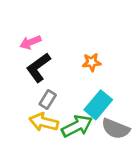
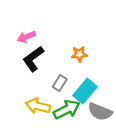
gray rectangle: (48, 99) -> (60, 83), moved

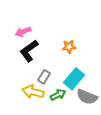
gray rectangle: (60, 83) -> (44, 77), moved
green arrow: (67, 109) -> (58, 95), size x0.7

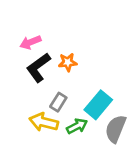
orange star: (69, 47) -> (68, 62), moved
gray semicircle: (87, 97) -> (116, 129), turned 90

